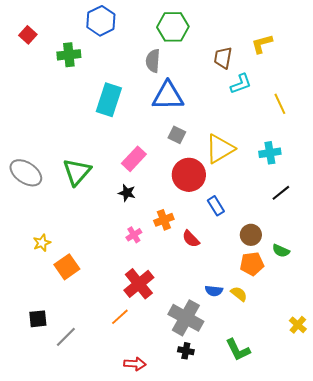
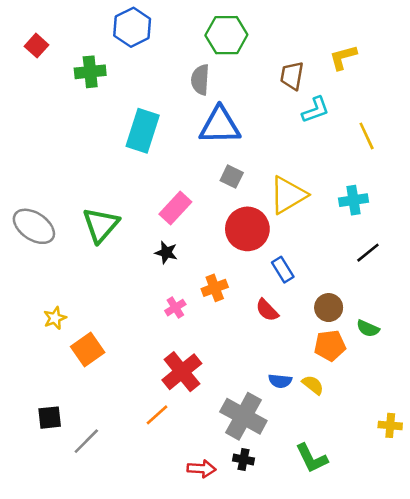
red semicircle: (191, 239) -> (267, 310), moved
yellow cross: (298, 325) -> (390, 425), turned -36
red arrow: (135, 364) -> (202, 469), moved

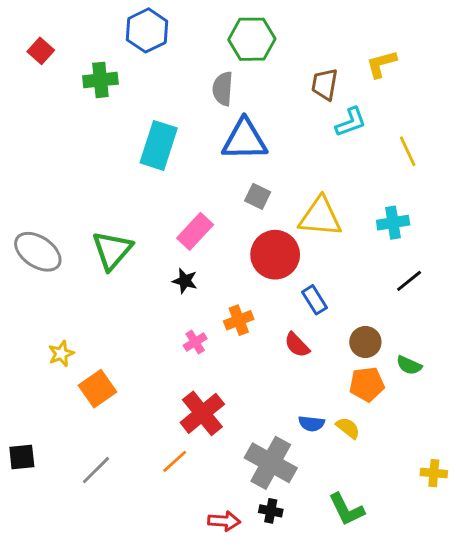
yellow triangle: (288, 195) -> (320, 217), turned 36
black square: (50, 418) -> (22, 457), moved
gray line: (86, 441) -> (96, 470), moved

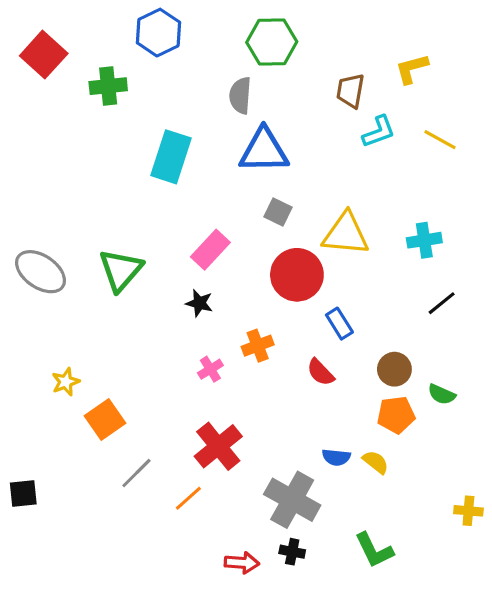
red square: (41, 51) -> (44, 55), size x1.6
yellow line: (408, 151) -> (440, 140), moved, turned -36
gray line: (96, 470) -> (136, 473), moved

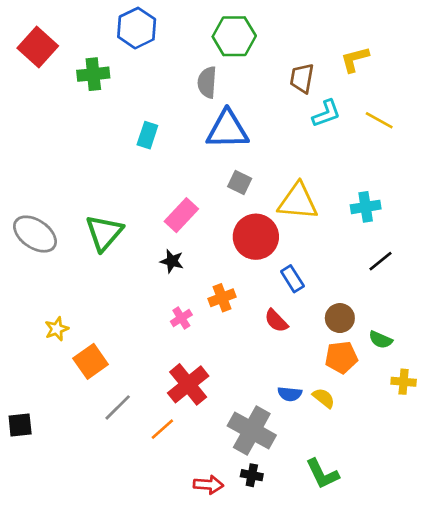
cyan rectangle: (171, 157) -> (147, 135), size x0.6
yellow cross: (468, 511) -> (404, 382), moved

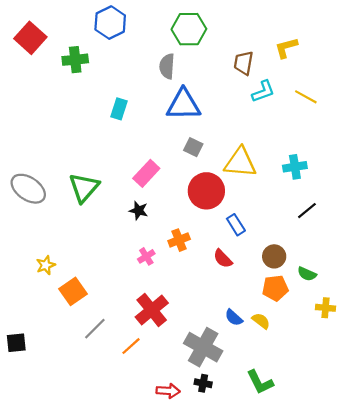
blue semicircle: (290, 394) -> (234, 318), turned 36

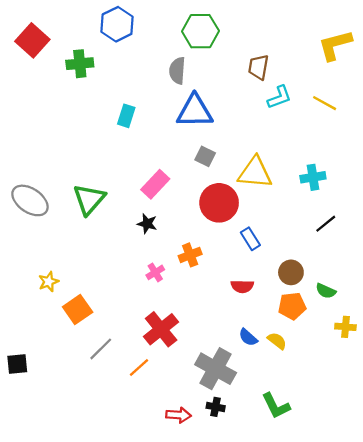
yellow L-shape: (286, 48) -> (335, 45), moved, size x1.4
red semicircle: (223, 259) -> (242, 286), moved, turned -45

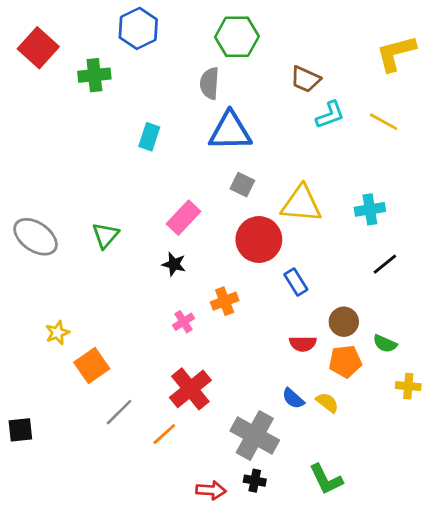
brown trapezoid: (258, 67) -> (305, 79), turned -76
green triangle: (89, 199) -> (105, 235), size x0.7
red semicircle: (242, 286) -> (303, 344), moved

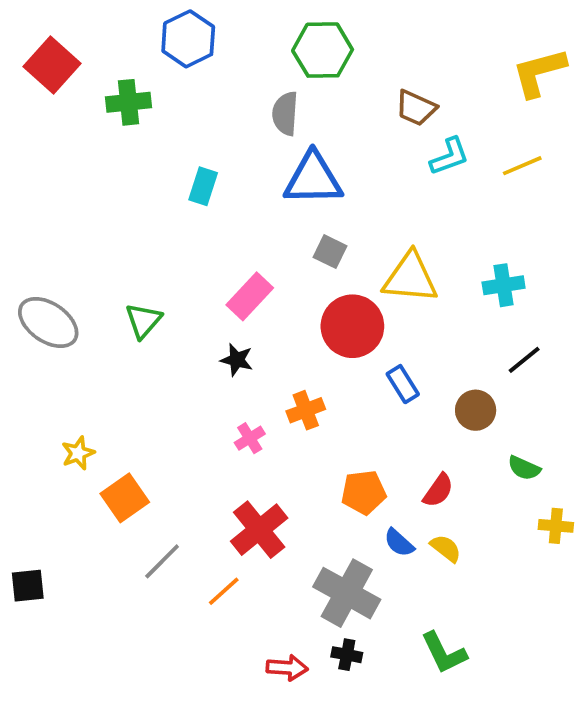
yellow line: (384, 122) -> (522, 166), turned -52
brown circle: (344, 322) -> (476, 410), moved
red semicircle: (303, 344) -> (438, 490), moved, turned -56
orange pentagon: (345, 361) -> (364, 492), moved

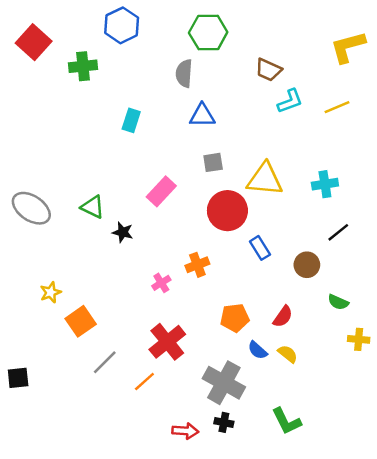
blue triangle: (313, 179) -> (202, 116), size x0.7
gray square: (330, 252) -> (213, 162), turned -35
green triangle: (143, 321) -> (93, 207), turned -45
black star: (237, 360) -> (123, 232), moved

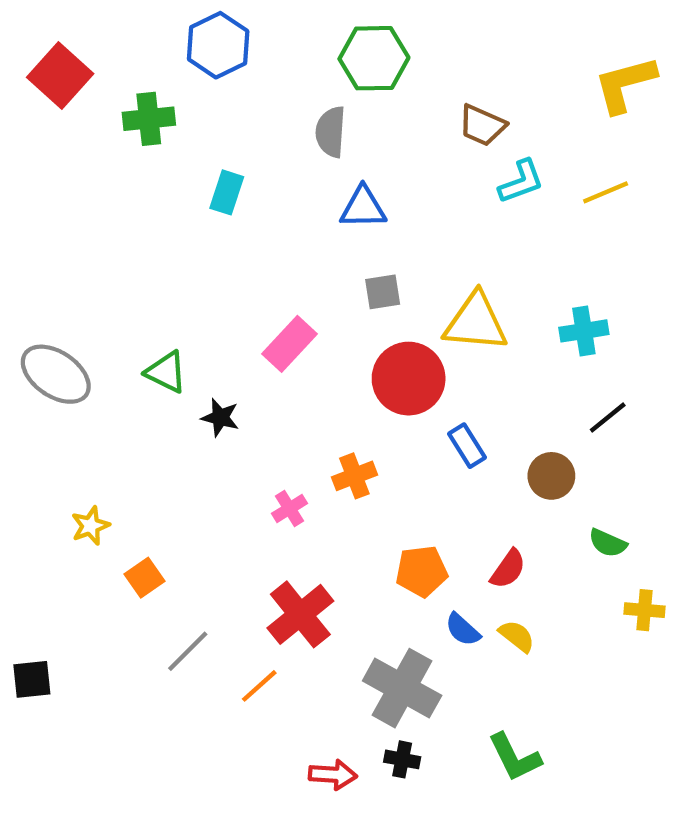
cyan rectangle: (131, 120) -> (227, 192), moved
orange square: (81, 321) -> (145, 578), size x0.7

